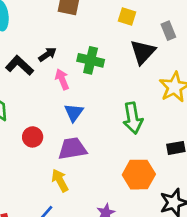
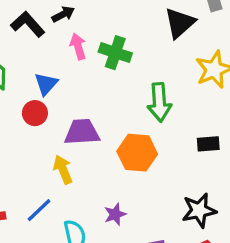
green cross: (91, 60) -> (115, 53), moved
blue triangle: (74, 113) -> (46, 84), moved
orange hexagon: (139, 175) -> (137, 153), moved

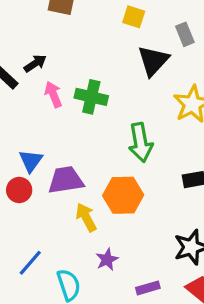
blue triangle: (46, 84) -> (31, 161), moved
red circle: (35, 113) -> (19, 190), moved
yellow arrow: (63, 169) -> (86, 217), moved

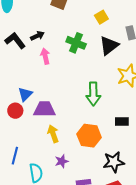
yellow square: (134, 17) -> (101, 17), turned 32
green cross: (91, 97) -> (76, 43), moved
orange hexagon: (123, 195) -> (89, 136), moved
blue line: (30, 263) -> (15, 156), turned -36

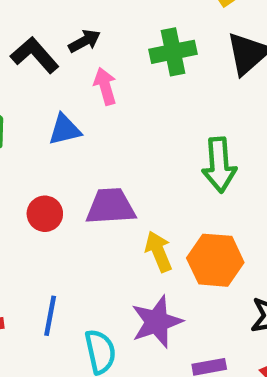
green cross: (76, 43) -> (173, 52), turned -30
blue triangle: (25, 94) -> (65, 130), moved, turned 35
yellow arrow: (53, 134) -> (159, 251), moved
purple star: (62, 161) -> (157, 322), size x1.6

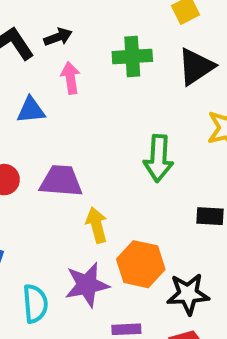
orange hexagon: (215, 260) -> (141, 264), moved

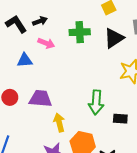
pink arrow: (70, 78) -> (46, 43), turned 119
green arrow: (158, 158) -> (96, 102), moved

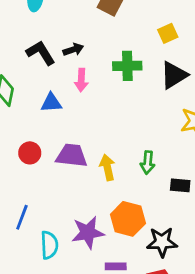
pink arrow: (46, 43) -> (81, 80), turned 70
green arrow: (96, 102) -> (148, 162), size x0.7
yellow arrow: (59, 123) -> (107, 167), moved

